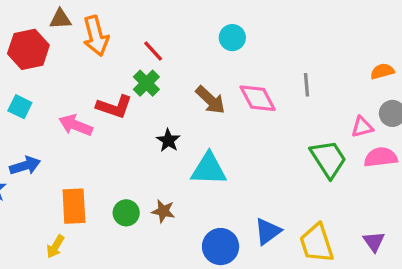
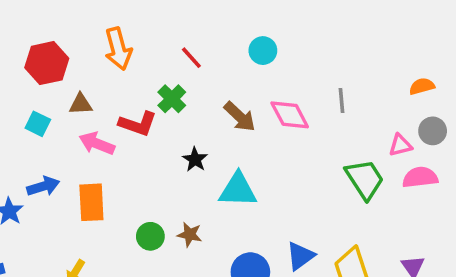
brown triangle: (60, 19) -> (81, 104), moved
red line: (153, 51) -> (191, 58), moved
orange rectangle: (74, 206) -> (91, 202), moved

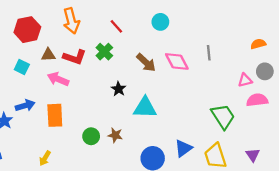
red L-shape: (138, 124) -> (75, 57), moved
green trapezoid: (365, 179) -> (223, 116), moved

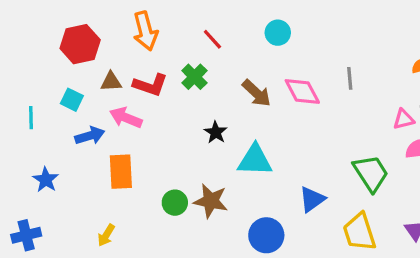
blue arrow: (25, 105) -> (90, 136), moved
brown star: (115, 135) -> (211, 201), size x1.5
blue triangle: (183, 148) -> (312, 199), moved

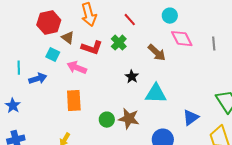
brown triangle: (111, 82) -> (68, 38), moved, turned 40
pink diamond: (302, 91) -> (182, 39), moved
cyan square: (72, 100) -> (53, 55), moved
blue arrow: (90, 136) -> (38, 79), moved
blue star: (46, 180) -> (13, 106), moved

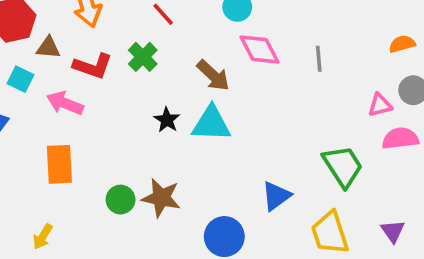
brown triangle: (68, 38) -> (48, 48), turned -32
cyan triangle: (156, 94) -> (211, 124), moved

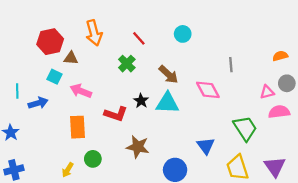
pink diamond: (259, 49) -> (208, 90), moved
red L-shape: (93, 66) -> (116, 114), moved
blue triangle: (276, 196) -> (206, 146), turned -30
green circle: (121, 200) -> (93, 159), moved
purple triangle: (393, 231) -> (275, 167), size x1.5

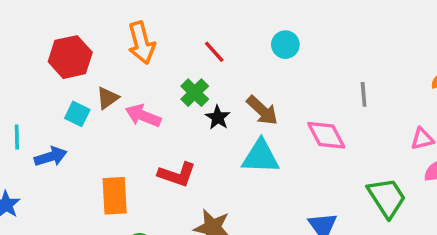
brown triangle: (71, 58) -> (108, 98), moved, turned -40
pink arrow: (81, 91) -> (143, 116), moved
black star: (141, 101) -> (218, 118), moved

